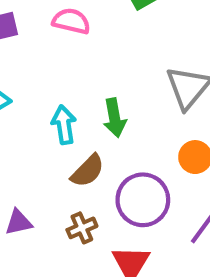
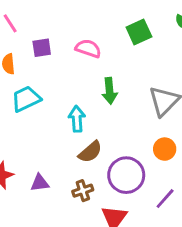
green arrow: (115, 118) -> (110, 91), moved

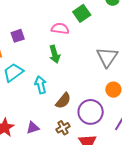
pink semicircle: (88, 48) -> (60, 29), moved
green arrow: (110, 91) -> (55, 54), moved
cyan arrow: (77, 119) -> (41, 85), moved

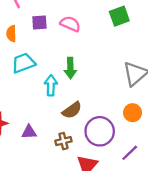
pink semicircle: (60, 29) -> (70, 24), moved
green arrow: (55, 54) -> (70, 68), moved

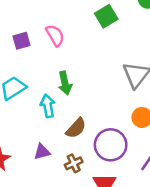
pink semicircle: (70, 24) -> (55, 35), turned 48
purple triangle: (29, 132) -> (42, 152), moved

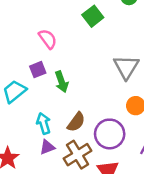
purple square: (21, 41) -> (38, 70), moved
cyan arrow: (48, 106) -> (44, 123), moved
brown cross: (74, 163) -> (78, 155), size x1.6

